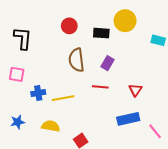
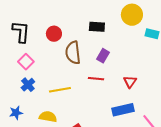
yellow circle: (125, 21) -> (132, 15), moved
red circle: (69, 26) -> (54, 34), moved
pink square: (17, 74) -> (26, 62), moved, turned 35
blue cross: (38, 93) -> (28, 85), moved, turned -32

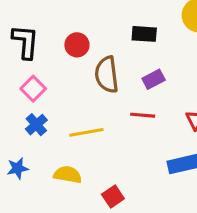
purple rectangle: (103, 56) -> (154, 79), turned 32

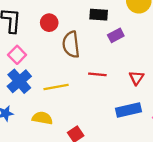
purple rectangle: (154, 79) -> (116, 35), moved
blue cross: (36, 125) -> (19, 81), size x1.5

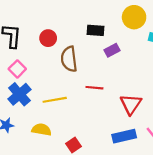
red triangle: (137, 78) -> (131, 104), moved, size x1.5
blue rectangle: (128, 110) -> (124, 136), moved

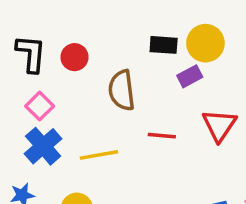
yellow circle: (134, 17) -> (205, 43), moved
red circle: (48, 38) -> (75, 57), moved
red triangle: (131, 104) -> (219, 125), moved

